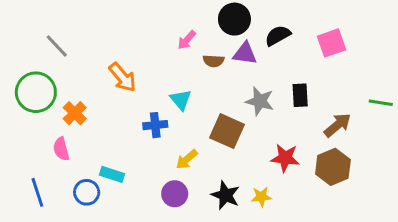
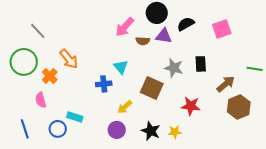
pink arrow: (187, 40) -> (125, 27), size x1.5
orange arrow: (122, 77) -> (69, 59), moved
brown hexagon: (333, 167) -> (239, 107), moved

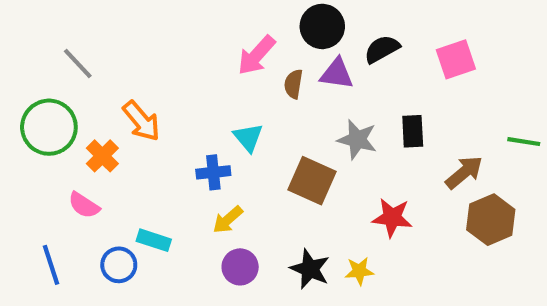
brown semicircle: (143, 41) -> (293, 84), turned 96
pink semicircle: (41, 100) -> (84, 205), turned -42
yellow arrow: (125, 107) -> (228, 220), moved

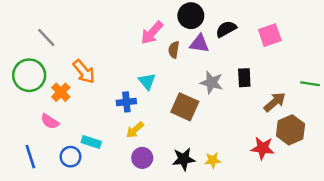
red star: (392, 218) -> (263, 148), moved
black star: (310, 269) -> (184, 159), turned -30

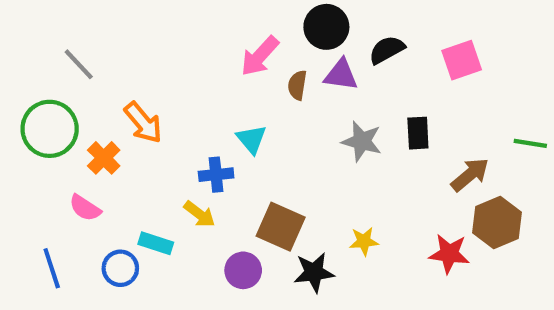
brown square: (185, 107) -> (281, 227), moved
yellow arrow: (135, 130) -> (199, 214), moved, turned -102
yellow star: (213, 160) -> (364, 241), moved

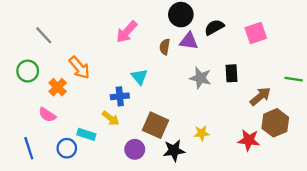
pink arrow: (260, 56) -> (127, 32), moved
green circle: (50, 129) -> (28, 71), size x0.7

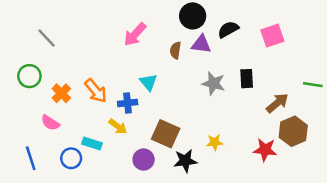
orange arrow: (79, 68) -> (96, 91), moved

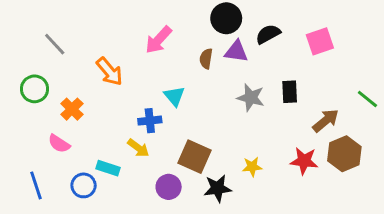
green line: (313, 85) -> (367, 99), turned 30
orange arrow: (96, 91) -> (109, 72), moved
red star: (265, 150) -> (304, 161), moved

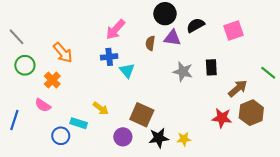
gray line: (55, 44) -> (17, 37), moved
orange arrow: (109, 72) -> (63, 53), moved
blue cross: (150, 121) -> (109, 57), moved
yellow star: (252, 167) -> (184, 139), moved
blue line: (36, 185) -> (14, 120), moved, turned 36

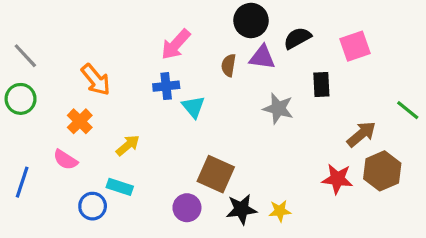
green circle: (25, 65) -> (21, 99), moved
black rectangle: (211, 67) -> (321, 84), moved
yellow arrow: (101, 108) -> (128, 145), moved, turned -77

